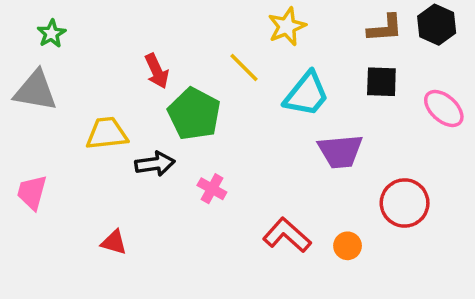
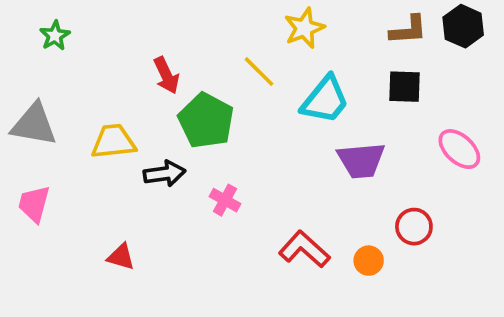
gray triangle: (35, 91) -> (34, 124), moved
pink ellipse: (444, 108) -> (459, 149), moved
red circle: (405, 203) -> (414, 227), moved, size x0.7

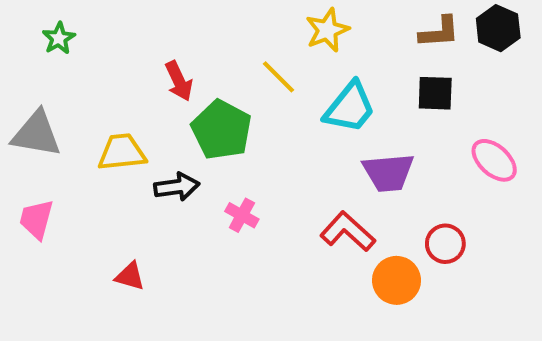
red L-shape: (304, 249) -> (348, 232), moved
orange circle: (369, 261) -> (397, 280), size x1.5

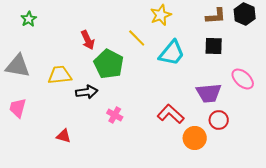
purple trapezoid: (388, 173) -> (209, 93), moved
pink cross: (242, 215) -> (115, 115), moved

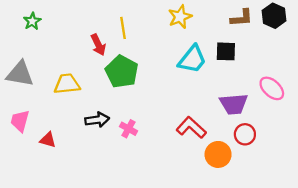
yellow line: (137, 38) -> (123, 28), moved, turned 36
black square: (214, 46) -> (226, 51), moved
black arrow: (87, 92) -> (97, 120), moved
red triangle: (64, 136) -> (48, 140), moved

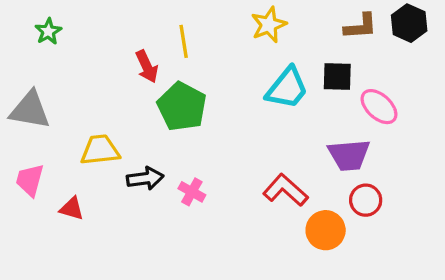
yellow trapezoid: (67, 84) -> (100, 150), moved
pink ellipse: (272, 88) -> (379, 107), moved

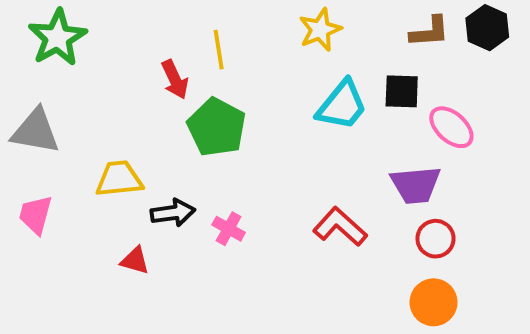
green star: (48, 31) -> (57, 38), size x1.8
red triangle: (72, 208) -> (135, 261), moved
orange circle: (326, 230) -> (434, 302), moved

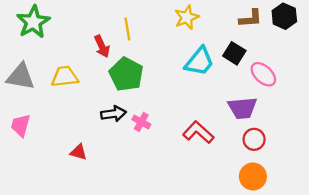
black square: (402, 91) -> (234, 53), turned 30
yellow trapezoid: (119, 179) -> (65, 77), moved
black arrow: (173, 213) -> (113, 114), moved
pink cross: (229, 229) -> (141, 122), moved

